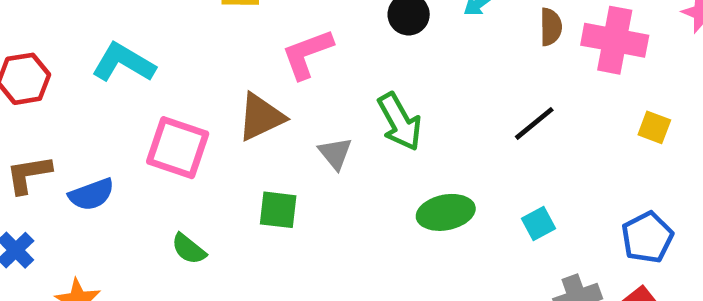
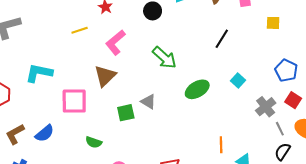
gray triangle: (335, 153) -> (148, 102), moved

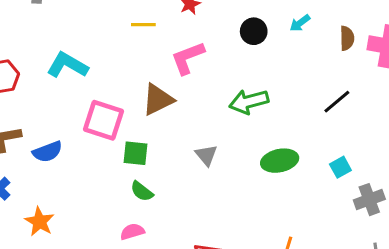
green arrow: (164, 58) -> (249, 102), turned 105
gray cross: (266, 107) -> (369, 200), moved
green square: (126, 113) -> (135, 153), moved
green semicircle: (94, 142) -> (142, 191), moved

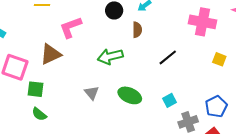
brown semicircle: (347, 38) -> (137, 30), moved
gray triangle: (206, 155) -> (92, 93), moved
green ellipse: (280, 161) -> (130, 95), turned 35

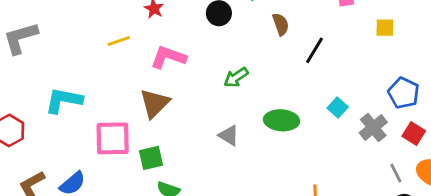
pink L-shape: (71, 27) -> (168, 57), turned 60
brown semicircle: (137, 30) -> (281, 24), moved
green arrow: (110, 56) -> (236, 77), size x0.7

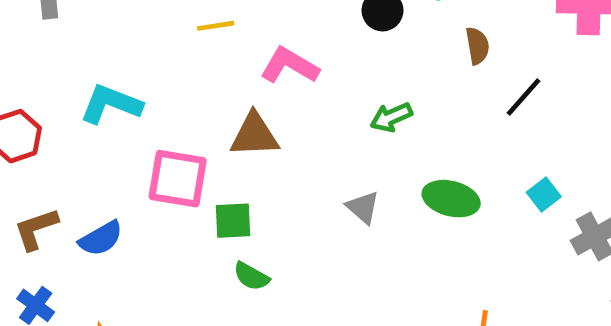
brown triangle: (155, 103) -> (254, 135), turned 32

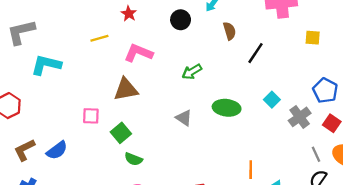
cyan L-shape: (111, 104) -> (46, 65), moved
pink square: (178, 179) -> (91, 116), size x0.6
green square: (233, 221) -> (121, 133), turned -30

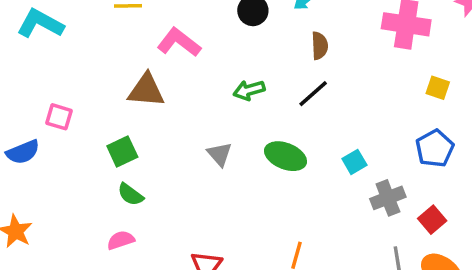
black line: (256, 53) -> (313, 94), moved
blue pentagon: (325, 90) -> (435, 148), moved
pink square: (91, 116) -> (59, 117), moved

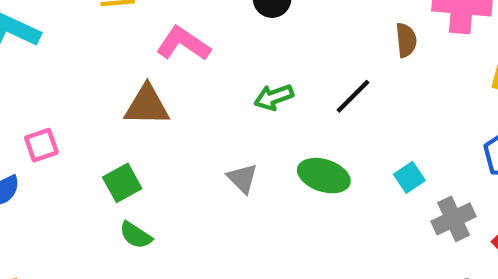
brown semicircle: (320, 46) -> (406, 40), moved
pink square: (59, 117) -> (41, 145), turned -32

